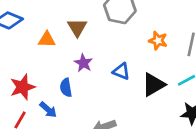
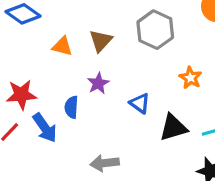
blue arrow: (48, 110) -> (45, 128), size x1.4

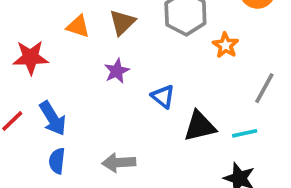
orange star: (191, 78) -> (226, 45), moved
red star: (21, 95) -> (31, 57), moved
blue semicircle: (71, 107) -> (57, 161), moved

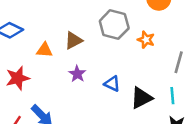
brown triangle: (122, 22) -> (73, 40), turned 30
cyan line: (245, 133) -> (172, 96), turned -70

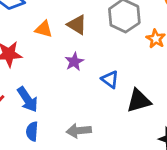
brown triangle: (73, 40) -> (77, 25), turned 48

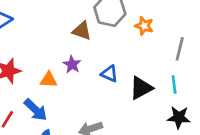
brown triangle: (77, 25) -> (82, 31), moved
orange triangle: (44, 29) -> (49, 80), moved

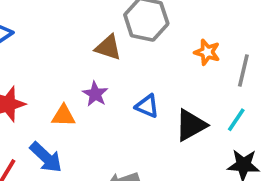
orange star: (144, 26) -> (207, 52), moved
cyan line: (174, 85) -> (236, 120), turned 42

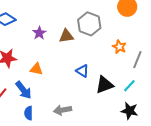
brown triangle: (108, 47) -> (66, 36), turned -35
purple star: (95, 94) -> (39, 33), moved

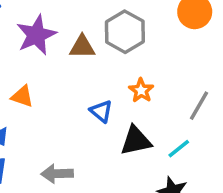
purple star: (39, 33) -> (36, 35), size x1.6
orange star: (119, 47) -> (141, 90), moved

